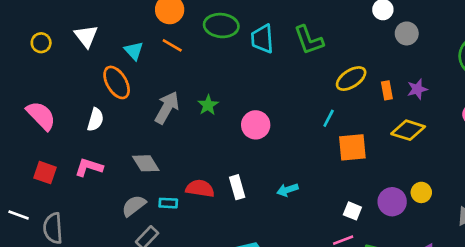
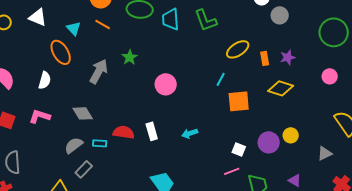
white triangle: (86, 36) -> (38, 17), turned -30
green star: (208, 105) -> (130, 57), moved

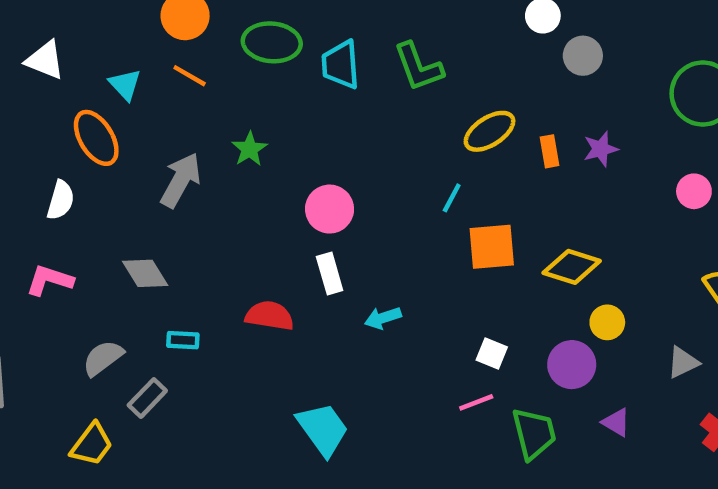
yellow diamond: (281, 88) -> (572, 267), moved
white rectangle: (152, 131) -> (330, 273), moved
red semicircle: (124, 132) -> (270, 316), moved
purple circle: (269, 142) -> (572, 365), moved
gray semicircle: (74, 145) -> (103, 358), moved

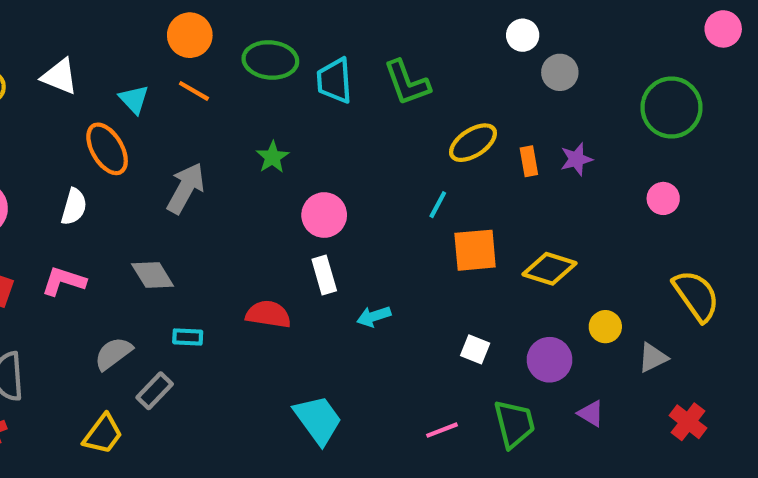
green star: (250, 149) -> (272, 157), moved
yellow circle: (607, 322) -> (605, 327), moved
pink line: (476, 402) -> (442, 430), moved

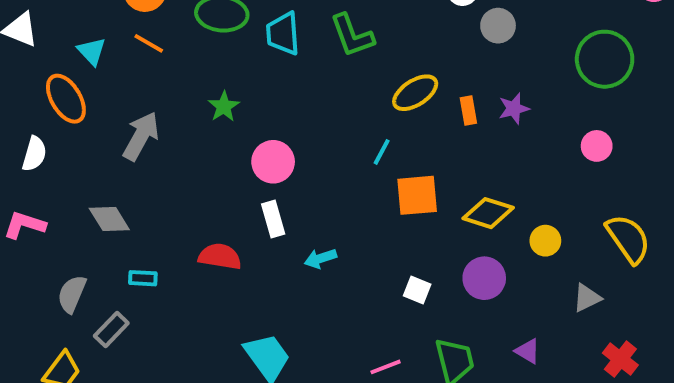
yellow circle: (605, 327) -> (545, 241), moved
gray semicircle: (113, 354) -> (72, 294), turned -30
purple circle: (549, 360) -> (484, 278), moved

